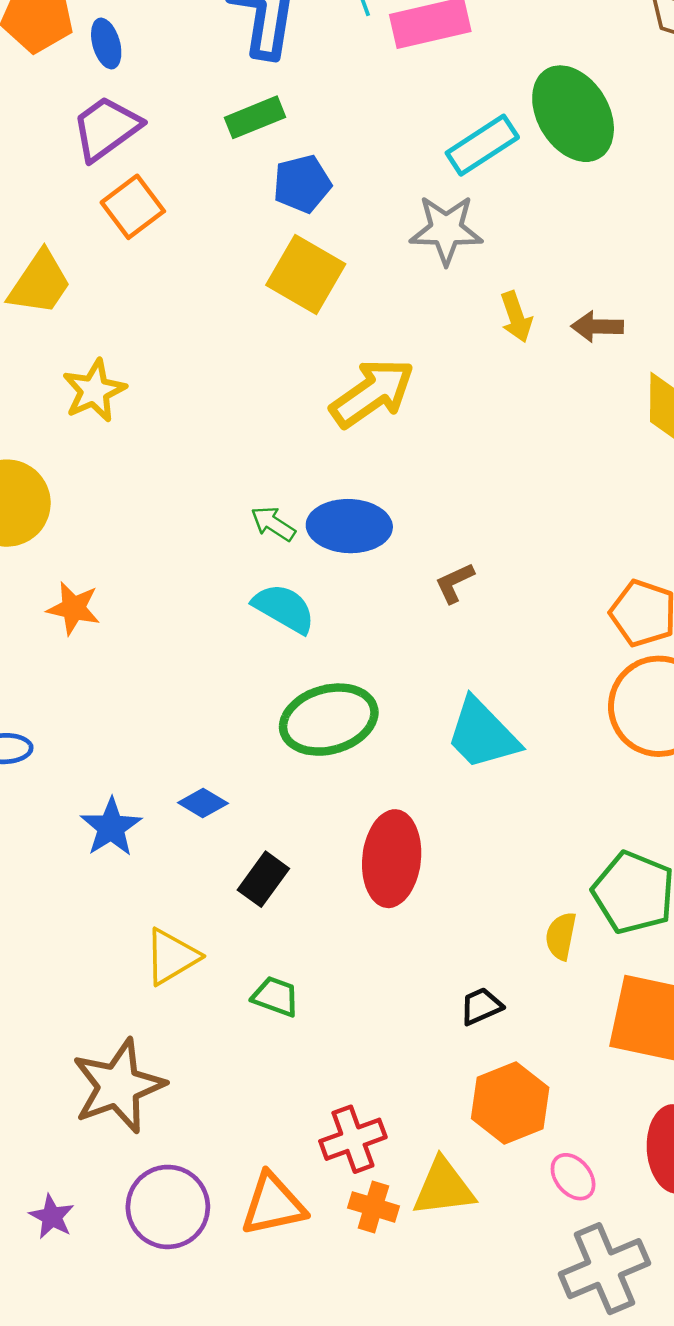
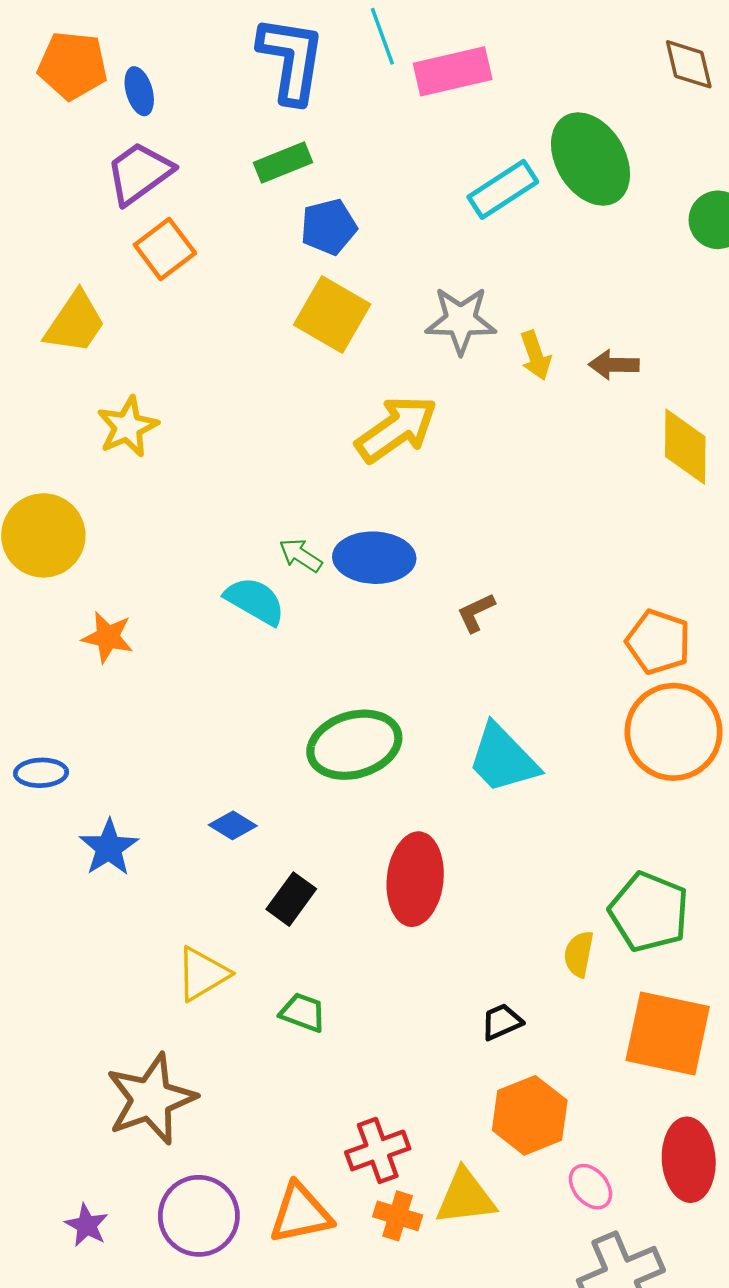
gray star: (446, 230) -> (461, 320), moved
cyan semicircle: (284, 608) -> (255, 601), moved
blue star: (111, 827) -> (109, 848), moved

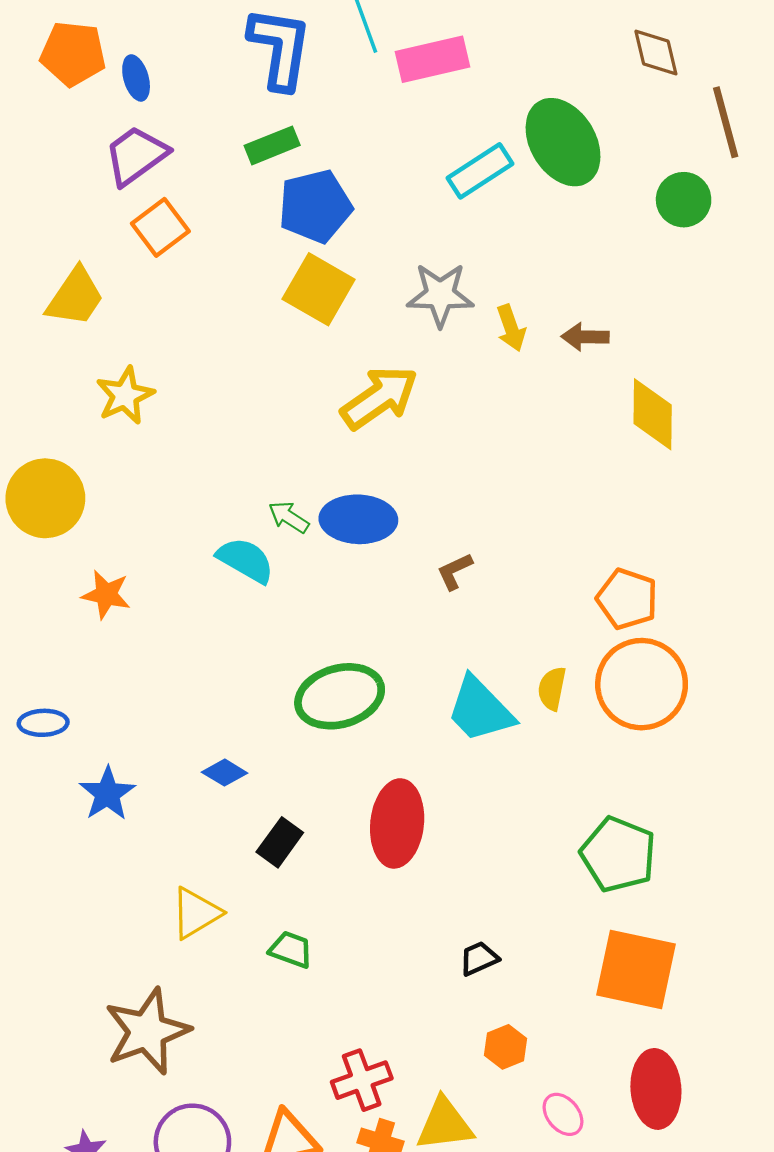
blue pentagon: (329, 227) -> (315, 206), size x1.4
yellow semicircle: (579, 954) -> (552, 689), moved
orange hexagon: (530, 1115) -> (505, 1047), size x0.6

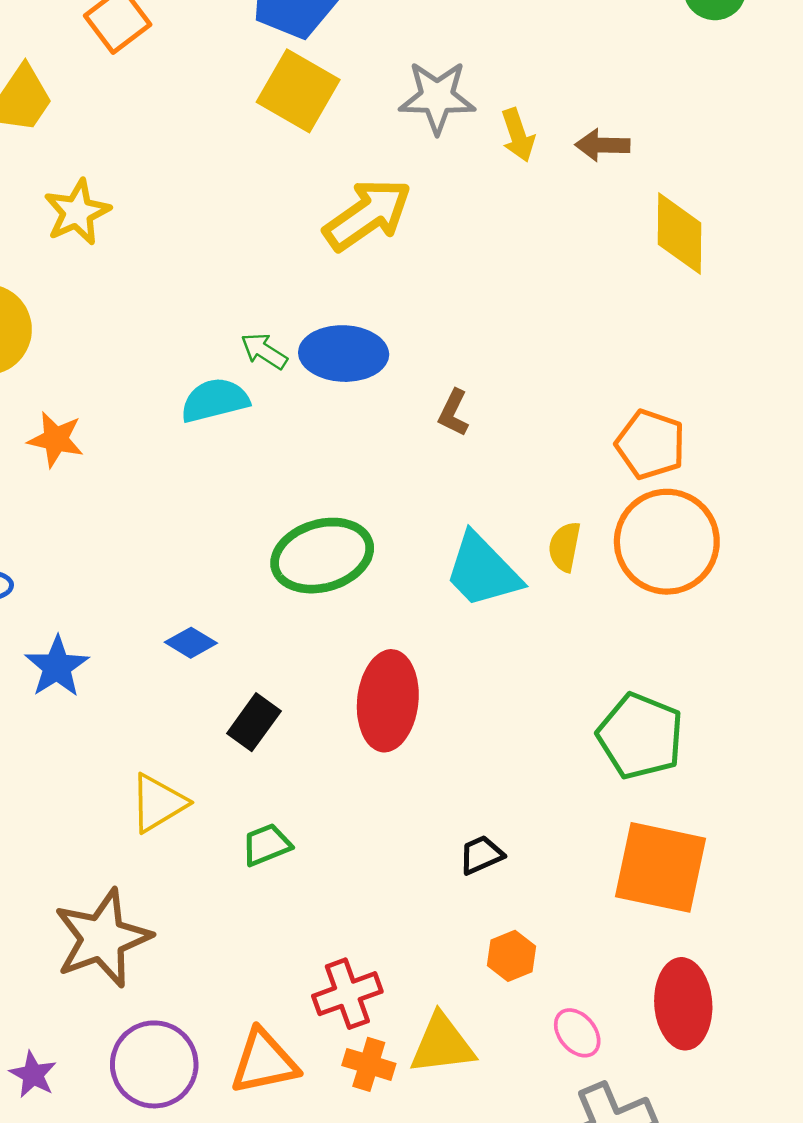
cyan semicircle: (246, 560) -> (215, 400), turned -44
brown L-shape: (455, 571) -> (453, 413), turned -39
green trapezoid: (291, 950) -> (267, 845), turned -42

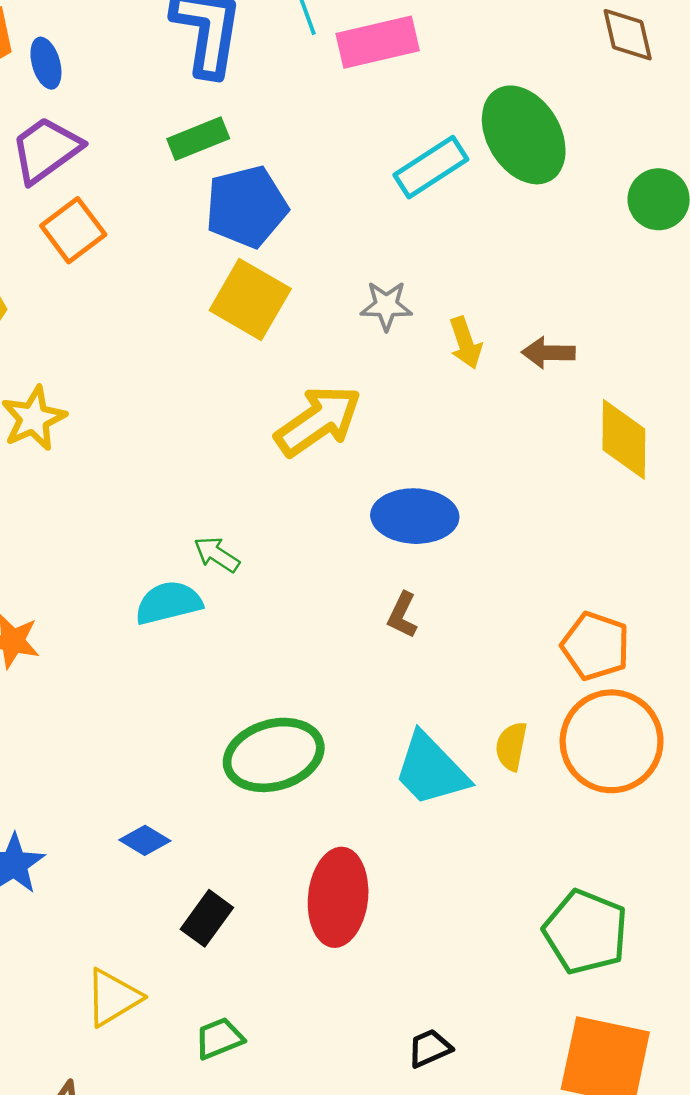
gray star: (437, 97) -> (386, 306), size x0.7
blue ellipse: (344, 354) -> (415, 516), moved

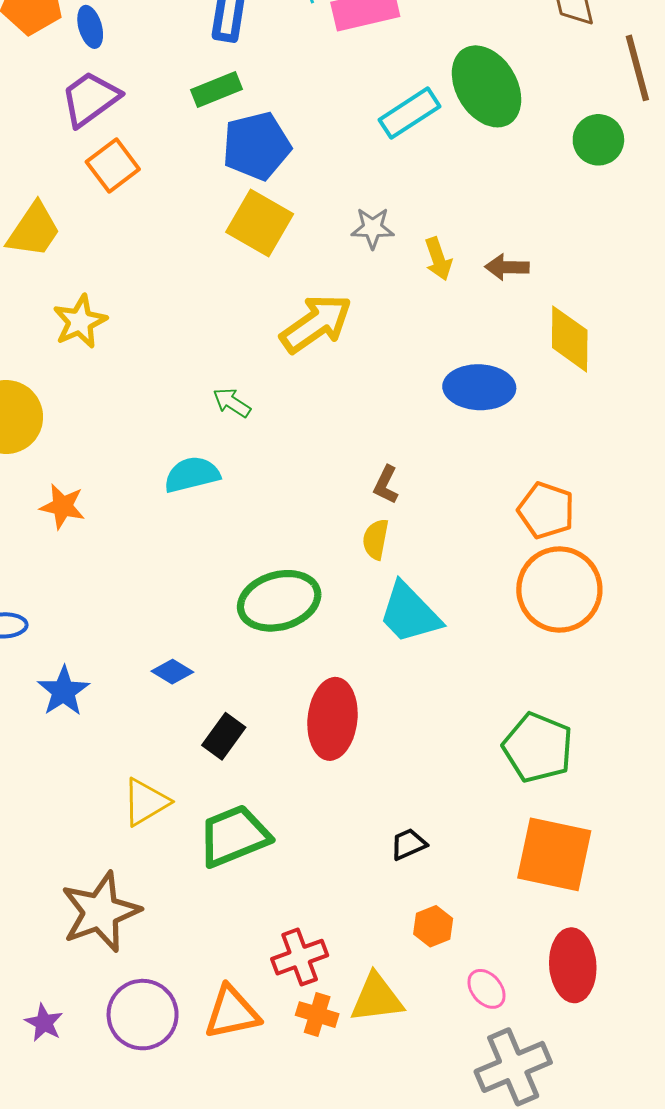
blue ellipse: (415, 516) -> (479, 387), moved
green arrow: (217, 554) -> (232, 403), moved
yellow semicircle: (511, 746) -> (376, 539), moved
green trapezoid: (219, 1038) -> (234, 836), size x1.8

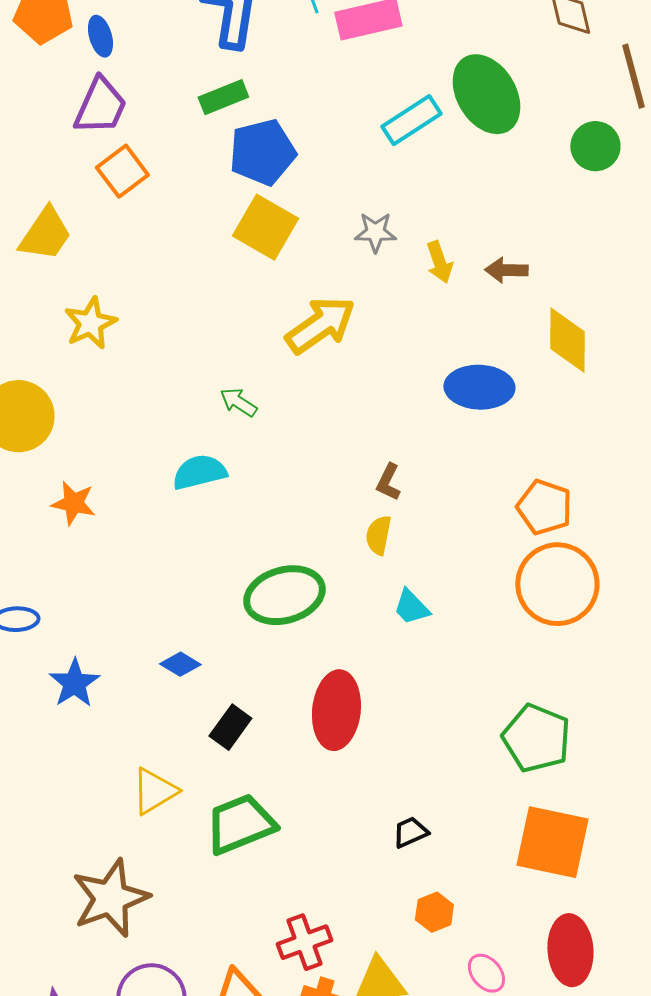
purple trapezoid: (90, 99) -> (100, 106), turned 150
cyan trapezoid: (410, 613) -> (411, 607), size x0.6

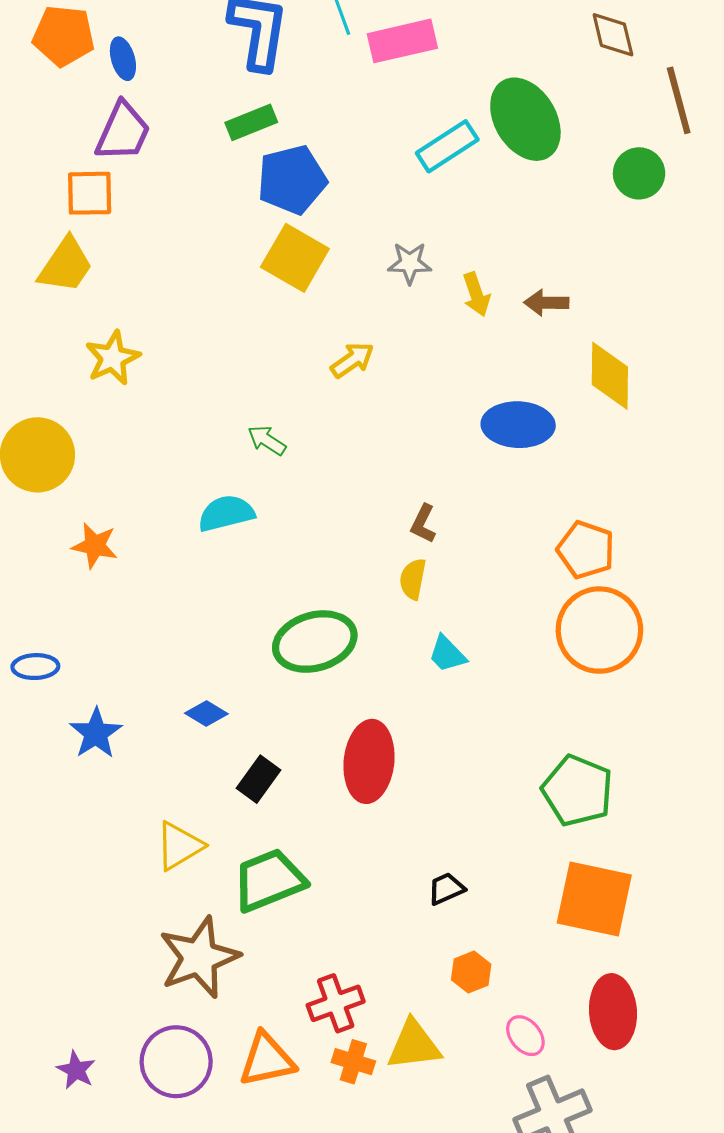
orange square: (122, 171) -> (90, 193), moved, turned 36
yellow arrow: (320, 325) -> (352, 360), size x0.6
brown star: (110, 898) -> (199, 957), moved

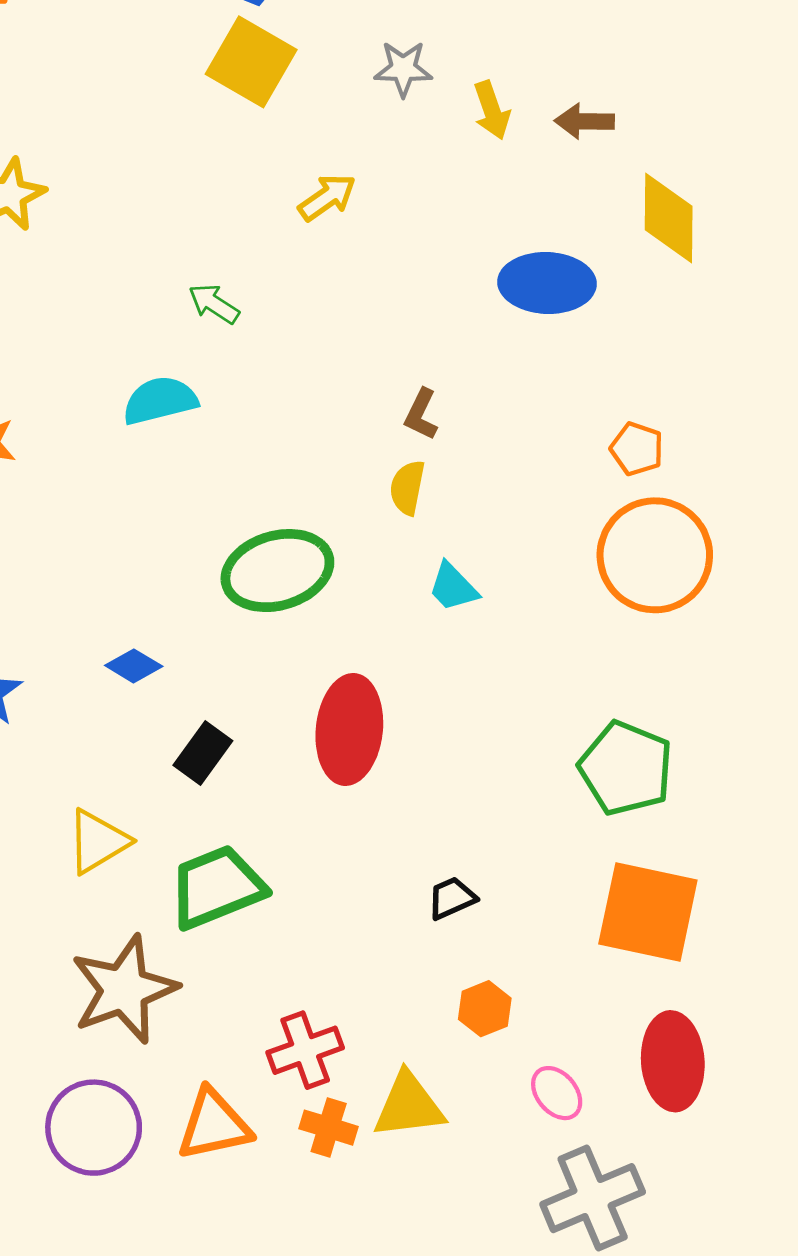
orange pentagon: (586, 550) -> (637, 449), size x0.7

